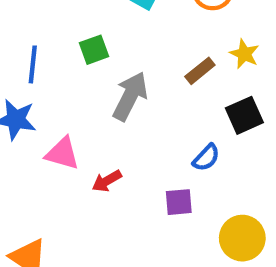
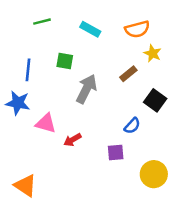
green square: (94, 50) -> (65, 61), turned 30
yellow star: (244, 54) -> (153, 53), moved
black square: (244, 115) -> (155, 100), turned -30

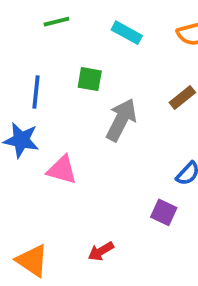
red arrow: (72, 140) -> (101, 251), moved
purple square: (116, 153) -> (164, 212), turned 30

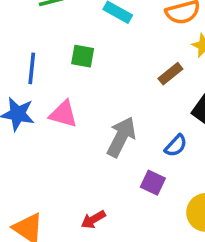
gray arrow: (121, 120) -> (121, 137), moved
pink triangle: (62, 170) -> (63, 114), moved

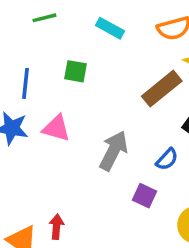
brown rectangle: (170, 74) -> (162, 89), size x1.6
red arrow: (93, 219) -> (56, 227), moved, turned 125

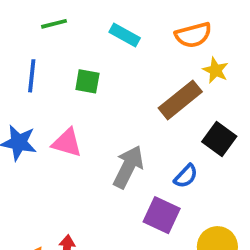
blue line: (25, 83) -> (32, 76), moved
purple square: (145, 196) -> (162, 215), size x1.4

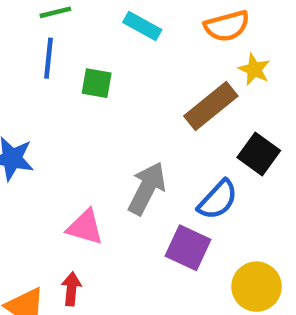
blue line: (32, 76) -> (49, 58), moved
pink triangle: (67, 143) -> (85, 227), moved
blue semicircle: (186, 176) -> (218, 200), size x1.4

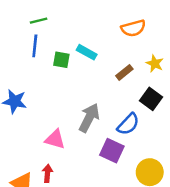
cyan rectangle: (142, 26) -> (87, 52), moved
yellow star: (254, 69) -> (155, 64), moved
brown rectangle: (211, 106) -> (124, 72), size x0.6

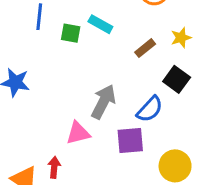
yellow star: (155, 64) -> (181, 38), turned 30
pink triangle: (55, 139) -> (78, 133), moved, turned -30
purple square: (112, 151) -> (130, 141), turned -30

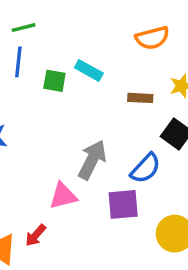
brown rectangle: (145, 48) -> (140, 98), turned 42
red arrow: (54, 167) -> (36, 235), turned -144

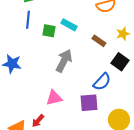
brown rectangle: (140, 98) -> (99, 41), turned 32
gray arrow: (92, 160) -> (64, 61), moved

